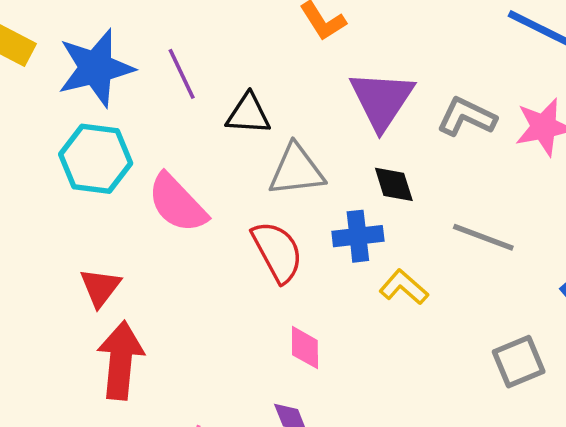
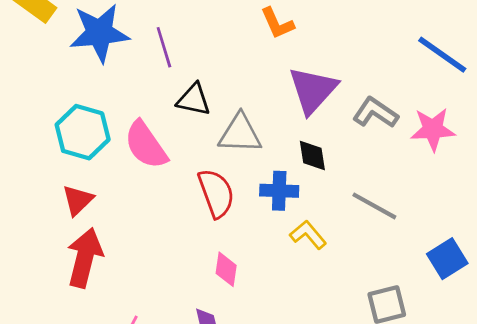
black triangle: (248, 114) -> (194, 100), moved
cyan hexagon: (96, 159) -> (83, 132), moved

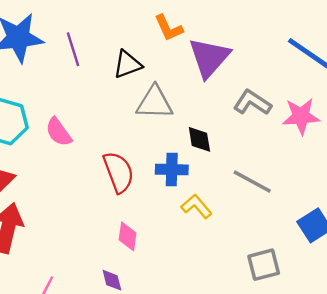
purple triangle: (313, 90) -> (209, 58), moved
black triangle: (194, 100) -> (127, 64), moved, turned -32
gray triangle: (240, 134) -> (155, 103), moved
pink semicircle: (146, 145) -> (59, 132), size x0.7

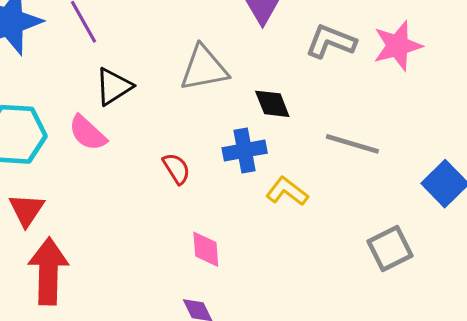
black triangle: (127, 64) -> (114, 87), moved
red semicircle: (119, 172) -> (176, 169), size x0.6

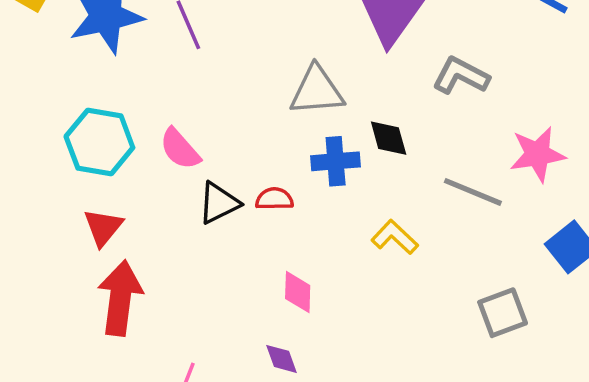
pink star: (398, 46) -> (537, 154), moved
black triangle: (114, 87) -> (219, 203), moved
blue cross: (245, 150) -> (336, 161), moved
red semicircle: (176, 169) -> (274, 199), turned -64

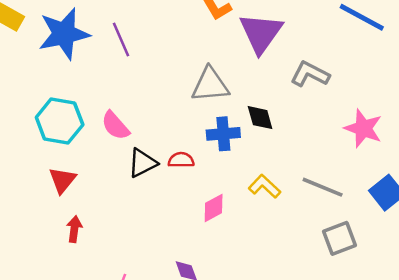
pink star: (537, 154) -> (363, 128), turned 30
gray line: (473, 192) -> (323, 187), moved
pink diamond: (298, 292) -> (214, 208), moved, turned 60
red arrow: (120, 298) -> (74, 229), size x0.5

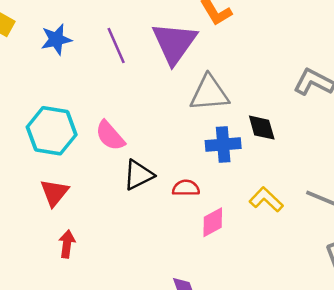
purple triangle: (261, 33) -> (174, 43), moved
blue star: (64, 34) -> (56, 39), size x0.6
red semicircle: (181, 160) -> (186, 188), moved

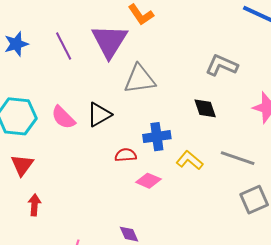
black diamond: (262, 128) -> (205, 108), moved
blue cross: (223, 145) -> (157, 137), moved
black triangle: (138, 175) -> (99, 115), moved
pink diamond: (213, 222) -> (148, 181), turned 55

